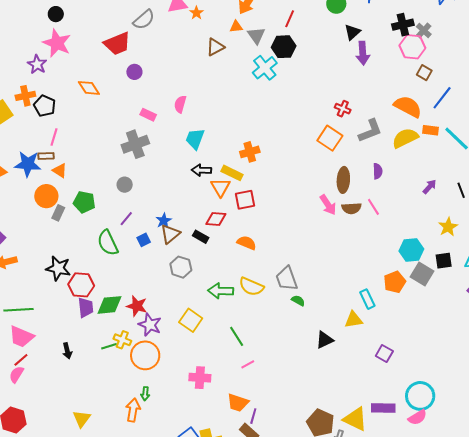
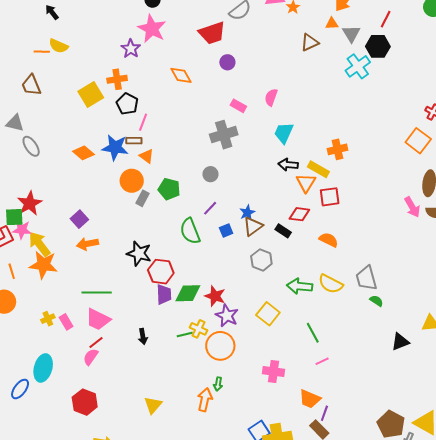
black pentagon: (45, 106) -> (127, 104), moved

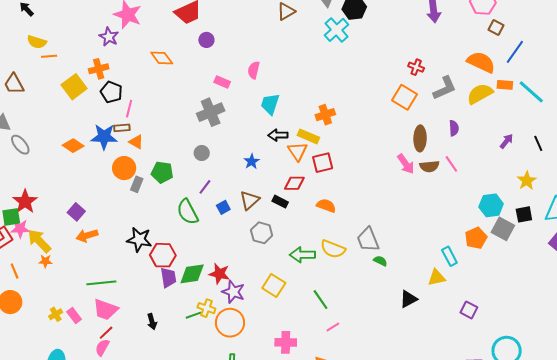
orange line: (42, 52) -> (49, 56), moved
blue star: (247, 213) -> (252, 161), moved
orange star: (43, 265) -> (45, 261), size x0.5

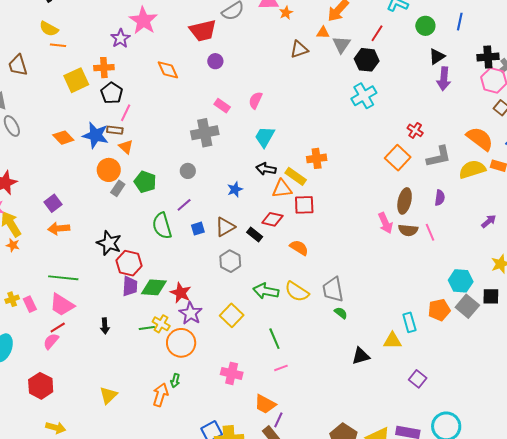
cyan cross: (336, 30) -> (364, 96), moved
orange triangle: (298, 151) -> (282, 189), turned 45

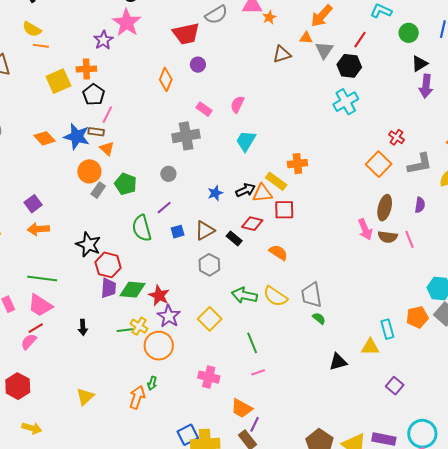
orange diamond: (168, 70) -> (166, 79), moved, turned 45
black arrow: (266, 169) -> (246, 190), moved, turned 144

